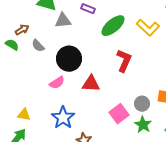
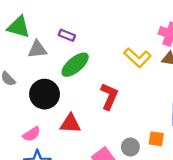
green ellipse: (113, 26) -> (75, 65), moved
pink semicircle: (57, 83) -> (32, 134), moved

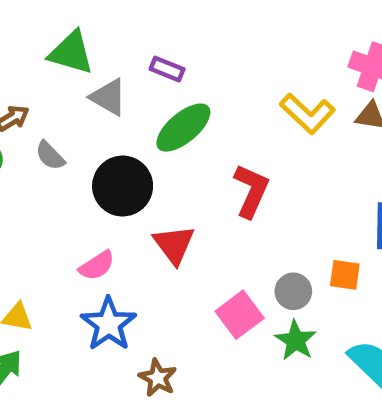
gray triangle: (37, 49) -> (109, 97), turned 36
red triangle: (70, 123) -> (174, 245), turned 50

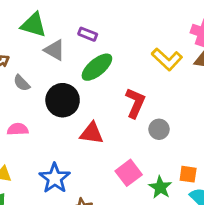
red triangle: (174, 245) -> (92, 133), turned -45
pink semicircle: (97, 266) -> (18, 129), moved, turned -150
orange square: (345, 275) -> (188, 174), moved
gray circle: (293, 291) -> (159, 129), moved

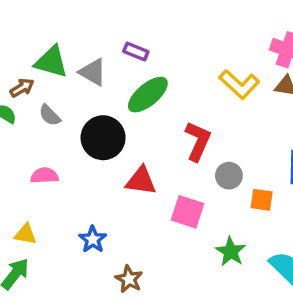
green triangle: (34, 25) -> (51, 62), moved
pink square: (129, 173) -> (188, 212), moved, turned -35
orange square: (188, 174) -> (262, 200), moved
blue star: (55, 178) -> (93, 239), size x0.7

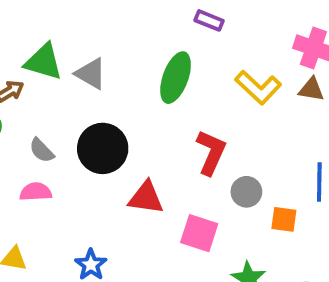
purple rectangle: (136, 51) -> (209, 20), moved
green ellipse: (148, 95) -> (176, 78), moved, turned -30
gray semicircle: (50, 115) -> (42, 150), moved

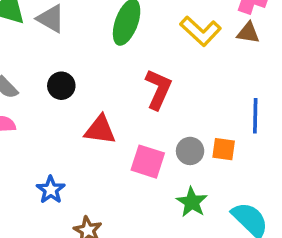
black circle: (103, 148) -> (61, 86), size x0.6
gray circle: (246, 192) -> (190, 151), moved

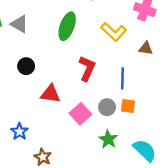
brown triangle: (248, 33) -> (146, 48), moved
blue line: (255, 116) -> (123, 78), moved
pink square: (148, 162) -> (80, 114), turned 30

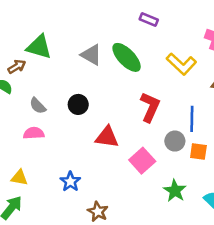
gray triangle: (19, 24) -> (91, 55), moved
green ellipse: (67, 26) -> (127, 57), turned -64
gray circle: (107, 107) -> (175, 141), moved

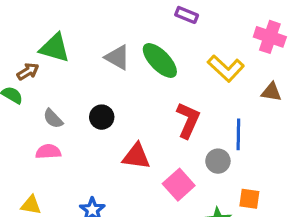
orange square: (198, 151) -> (249, 199), moved

